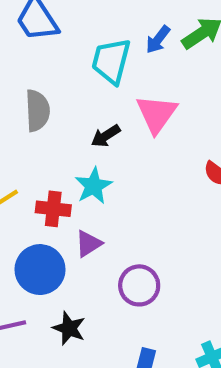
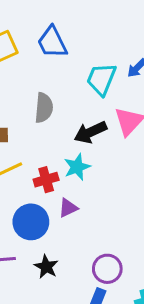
black arrow: (106, 136) -> (90, 132), size x1.5
red cross: (53, 209) -> (46, 180), turned -30
purple circle: (139, 285) -> (107, 269), moved

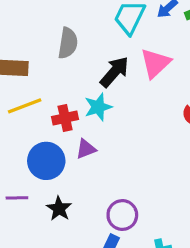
black arrow: (90, 132) -> (114, 72), turned 152

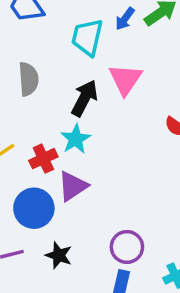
purple triangle: (86, 149) -> (73, 186), size x1.4

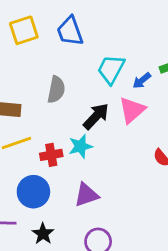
blue arrow: (125, 19) -> (142, 81), moved
purple triangle: (73, 186) -> (86, 195), moved

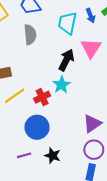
blue arrow: (142, 81) -> (91, 16), moved, turned -56
gray semicircle: (56, 90) -> (30, 35), moved
purple triangle: (86, 195) -> (92, 124), moved

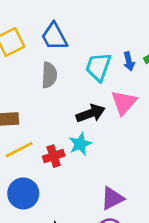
black arrow: (66, 60) -> (91, 113), turned 35
blue circle: (37, 127) -> (23, 193), moved

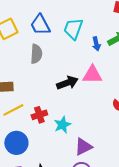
cyan trapezoid: (98, 67) -> (73, 29), moved
pink triangle: (124, 103) -> (92, 75), turned 50
cyan star: (80, 144) -> (62, 125), moved

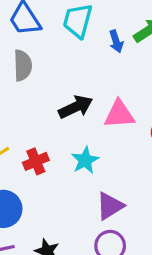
pink triangle: (92, 75) -> (119, 114), moved
cyan star: (62, 125) -> (85, 160), moved

